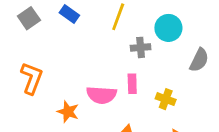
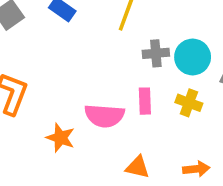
cyan circle: (168, 28) -> (193, 57), moved
yellow cross: (166, 99) -> (189, 103), moved

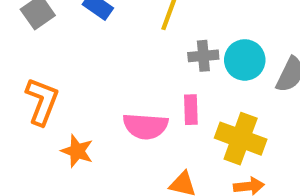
yellow cross: (189, 103) -> (241, 139), moved, size x1.6
orange star: (60, 138) -> (77, 151), moved

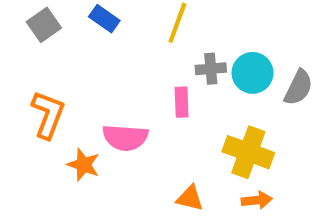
pink rectangle: (191, 110) -> (182, 102), moved
pink semicircle: (145, 126) -> (125, 138), moved

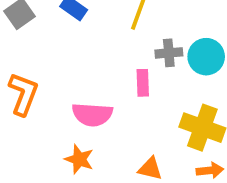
orange star: (83, 165) -> (79, 159), moved

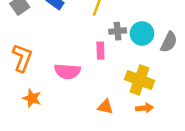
orange star: (79, 159) -> (32, 98), moved

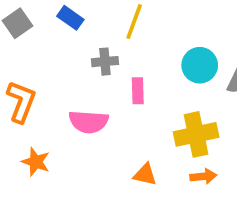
gray cross: (118, 31) -> (105, 62), moved
yellow cross: (140, 80) -> (196, 134), turned -32

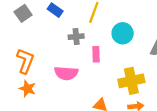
cyan circle: (200, 65) -> (123, 33), moved
orange star: (36, 162) -> (27, 89), moved

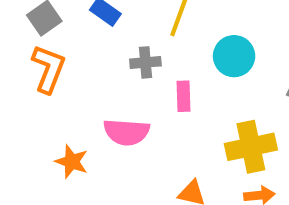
orange L-shape: (25, 61) -> (48, 69), moved
orange star: (27, 89) -> (72, 162), moved

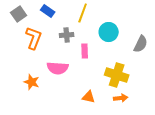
orange L-shape: (48, 69) -> (34, 38), moved
yellow cross: (251, 147) -> (117, 75), turned 30

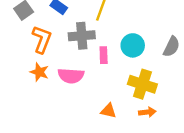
cyan circle: (109, 32) -> (133, 45), moved
gray cross: (67, 35) -> (82, 36), size x1.5
orange star: (32, 82) -> (39, 72), moved

